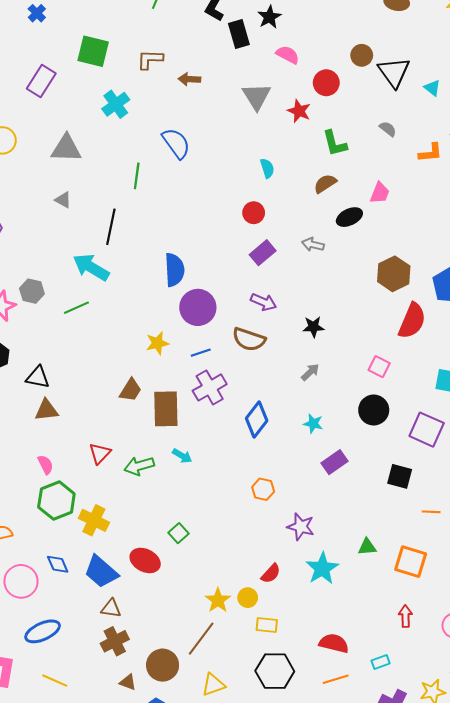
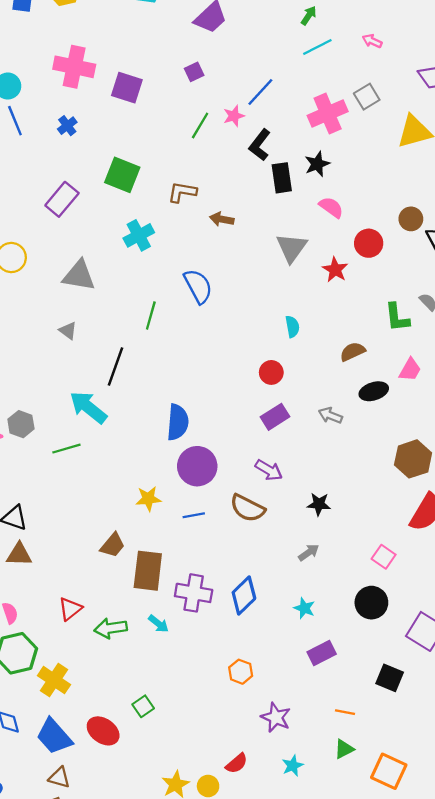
green L-shape: (335, 143) -> (397, 317), moved
purple cross: (210, 387) -> (194, 593), moved, turned 32
orange line: (431, 512) -> (345, 712), moved
green triangle: (367, 547) -> (344, 749), turned -30
cyan star: (322, 568) -> (293, 766), size x0.6

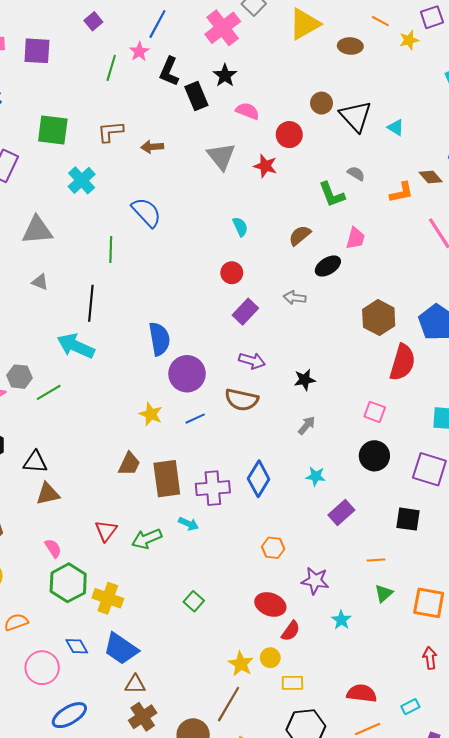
green line: (66, 449) -> (49, 392), moved
yellow star: (148, 499) -> (151, 414), turned -30
red ellipse: (103, 731) -> (270, 604), moved

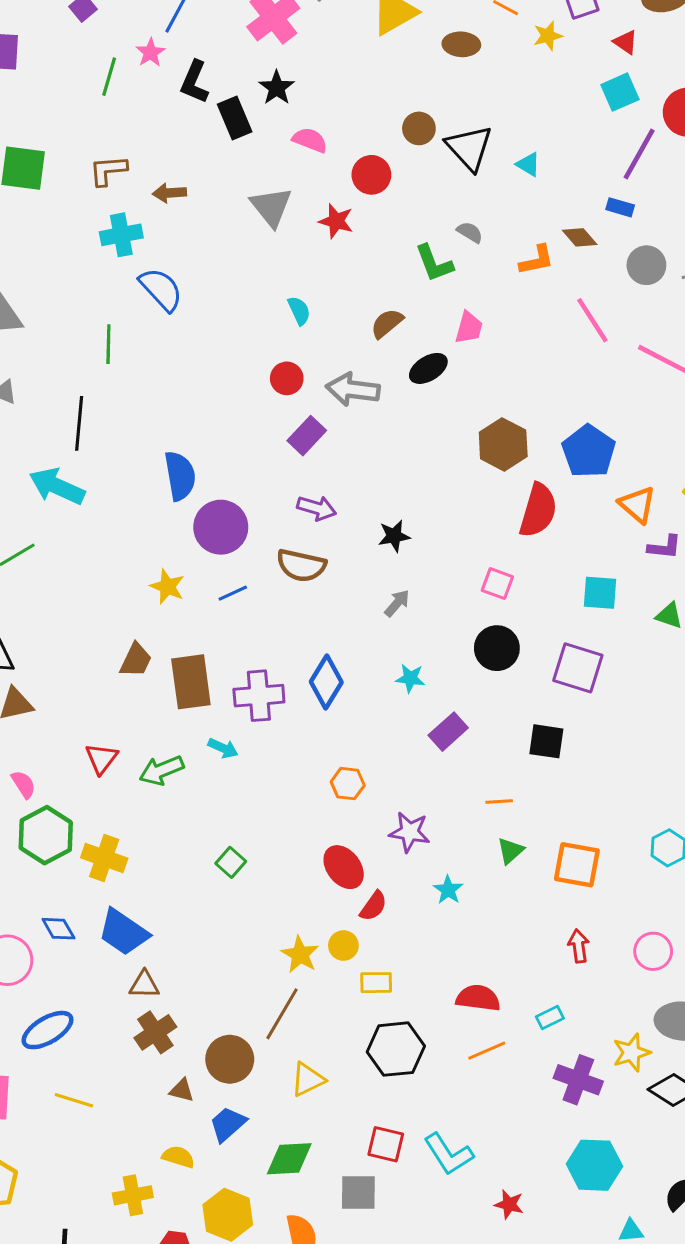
cyan cross: (82, 180) -> (121, 235), moved, turned 32
gray arrow: (295, 298) -> (353, 389), moved, size x1.6
red ellipse: (270, 604) -> (344, 867), turned 32

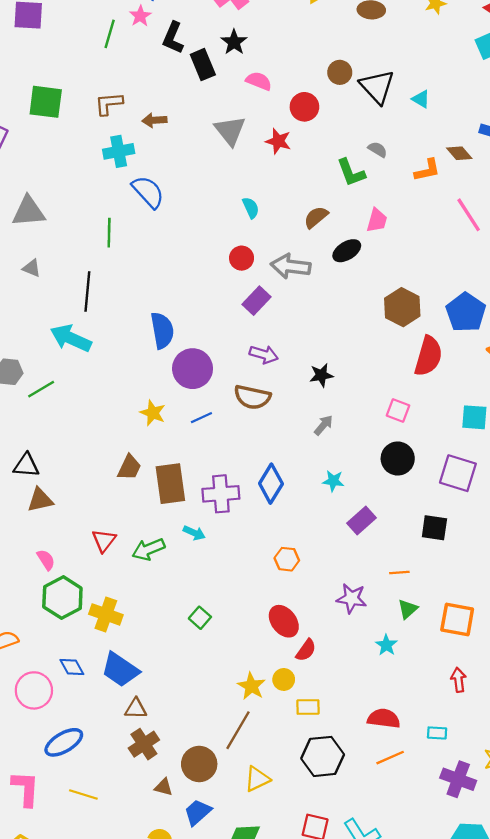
purple star: (410, 832) -> (351, 598), moved
cyan star: (448, 890) -> (386, 645), moved
cyan rectangle: (550, 1017) -> (437, 733), turned 30

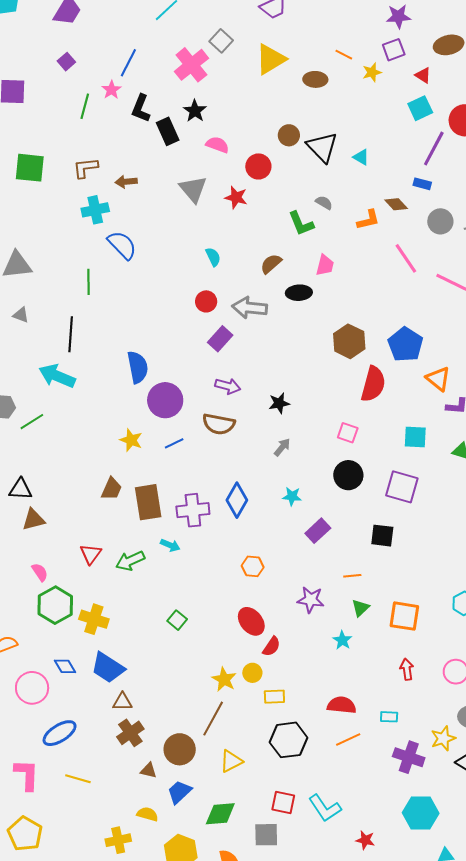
black ellipse: (347, 251) -> (299, 293), turned 30

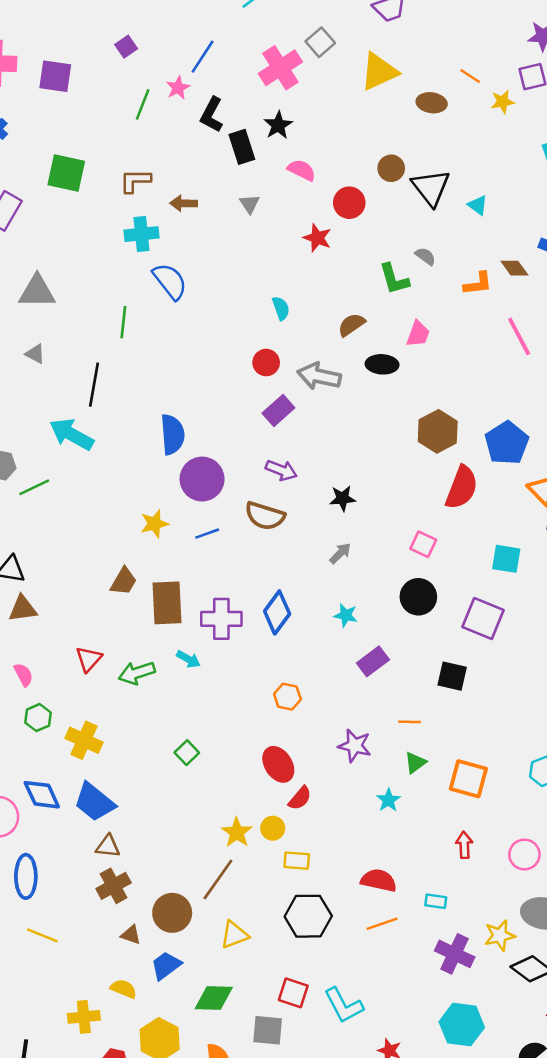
gray triangle: (193, 189) -> (250, 204), moved, size x0.6
yellow star: (131, 440) -> (154, 524), turned 30
green hexagon: (55, 605) -> (38, 718), size x0.6
blue diamond: (65, 666) -> (42, 795), size x1.4
blue ellipse: (60, 733) -> (26, 876), turned -64

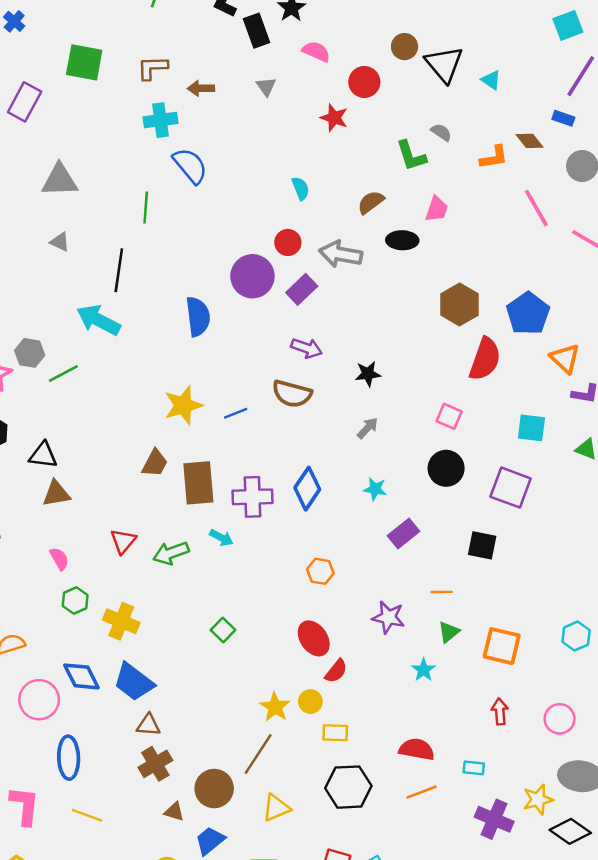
purple circle: (202, 479) -> (252, 276), moved
yellow star: (154, 524) -> (183, 405), size x1.4

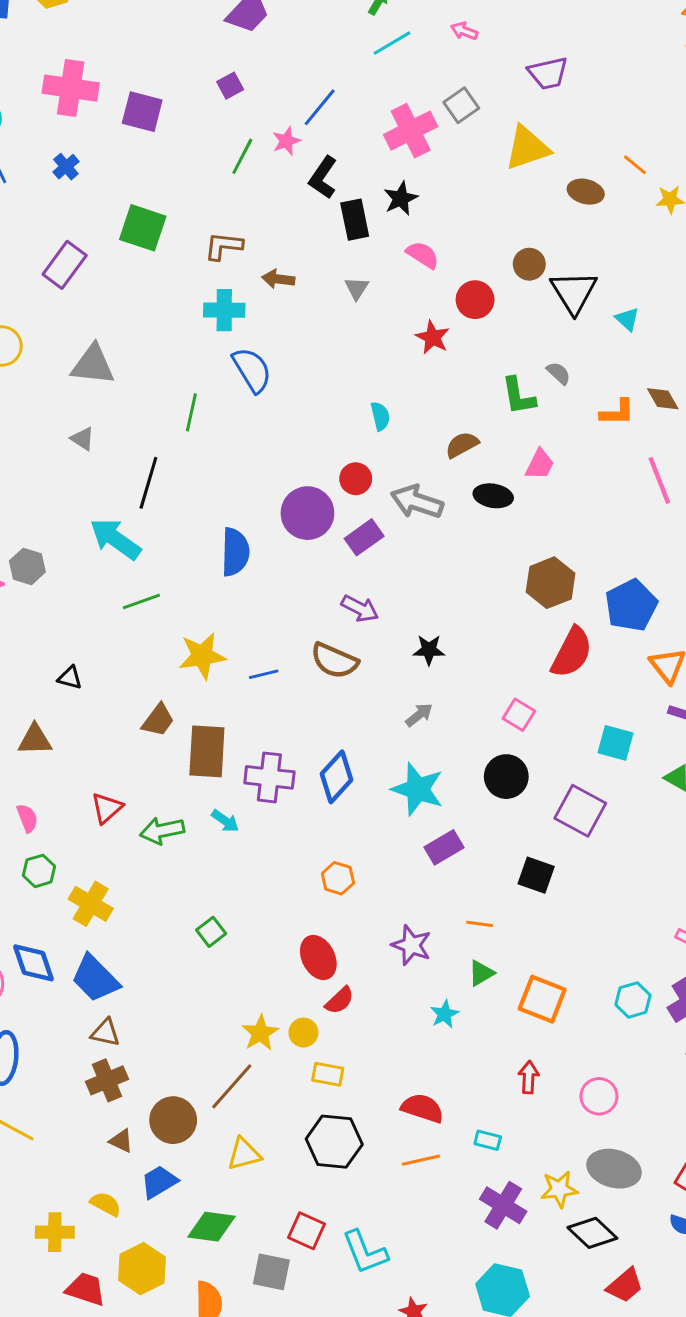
green line: (63, 373) -> (141, 602), moved
black triangle: (43, 455) -> (70, 678), moved, size x0.7
cyan star: (375, 489) -> (418, 789), size x1.8

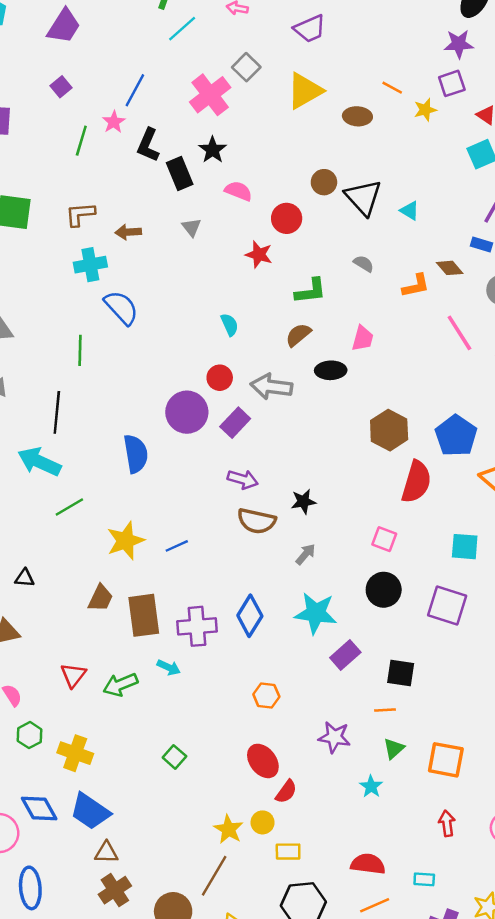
green L-shape: (518, 396) -> (311, 291), moved, turned -76
brown semicircle: (334, 661) -> (257, 521), moved
black square: (536, 875) -> (401, 673), moved

